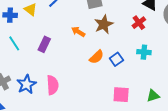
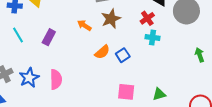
cyan cross: (144, 52) -> (153, 38), moved

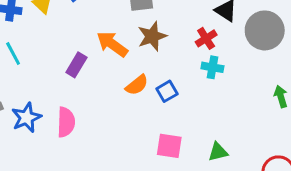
orange arrow: (84, 25) -> (112, 44), size x1.5
purple rectangle: (49, 37) -> (76, 65), moved

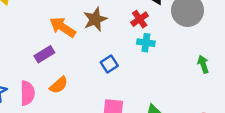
purple rectangle: (76, 65) -> (44, 54), moved, turned 30
orange semicircle: (137, 85) -> (59, 85), moved

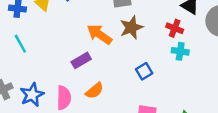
red cross: (140, 19) -> (175, 28), turned -35

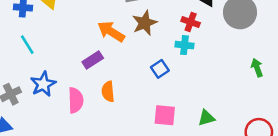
cyan cross: (180, 51) -> (184, 45), moved
orange semicircle: (94, 91) -> (108, 92), turned 126
blue star: (32, 95) -> (43, 84), moved

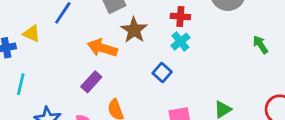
cyan line: (27, 45) -> (21, 84), turned 60
cyan cross: (184, 45) -> (180, 42), turned -30

